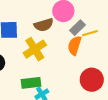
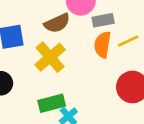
gray rectangle: (78, 28) -> (103, 20), turned 42
yellow line: (90, 33) -> (128, 41), moved

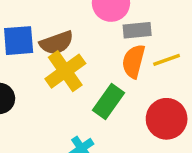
brown semicircle: (57, 23) -> (57, 43), moved
green rectangle: (52, 103) -> (109, 101), moved, turned -45

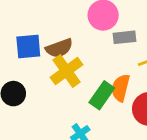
orange semicircle: (134, 61) -> (121, 88), moved

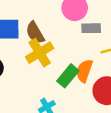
brown semicircle: (59, 48) -> (35, 33), turned 75

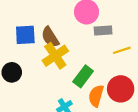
orange semicircle: (84, 71) -> (96, 96), moved

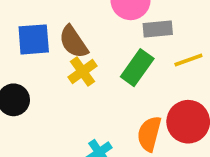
yellow cross: (55, 56) -> (82, 71), size x0.7
green rectangle: (83, 76) -> (137, 68), moved

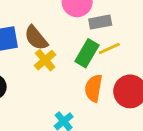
yellow line: (188, 60) -> (109, 48), moved
orange semicircle: (149, 134) -> (94, 88), moved

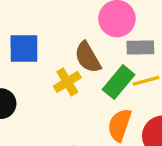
brown semicircle: (36, 38) -> (88, 57), moved

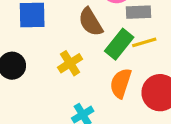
yellow cross: (67, 82) -> (70, 63), moved

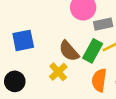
brown semicircle: (91, 22) -> (69, 51), moved

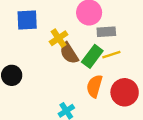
blue square: (23, 40) -> (27, 20), moved
yellow cross: (58, 72) -> (59, 38), moved

